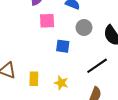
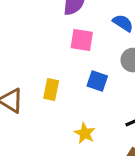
yellow rectangle: (34, 79) -> (51, 90), moved

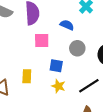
yellow star: (85, 133) -> (58, 86), moved

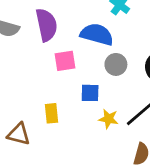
blue semicircle: (67, 25) -> (97, 34), size x1.6
yellow star: (58, 86) -> (108, 119), moved

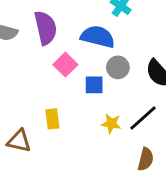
pink square: (65, 61) -> (65, 65), turned -35
blue square: (90, 93) -> (94, 85), moved

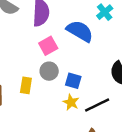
gray circle: (118, 67) -> (49, 71), moved
blue square: (94, 85) -> (73, 81), moved

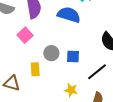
pink square: (48, 46) -> (25, 35), moved
yellow star: (71, 102) -> (71, 90), moved

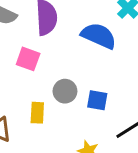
pink square: (25, 35) -> (28, 59), turned -35

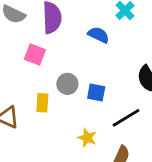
blue semicircle: (99, 36) -> (98, 35), size x0.7

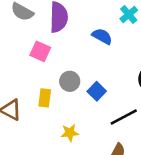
blue square: (96, 93) -> (97, 91), turned 30
yellow star: (87, 138) -> (70, 133), moved, turned -30

